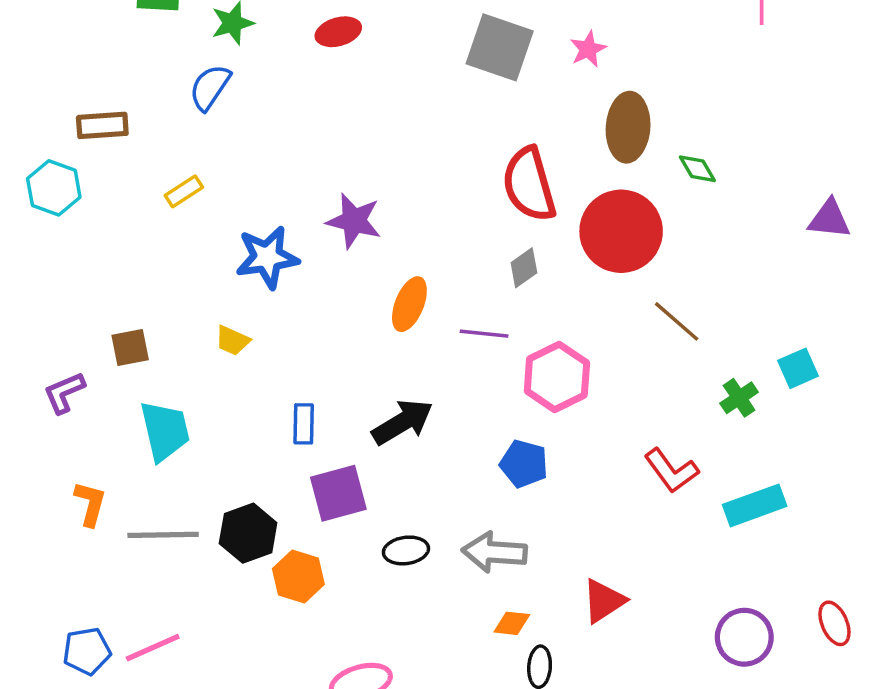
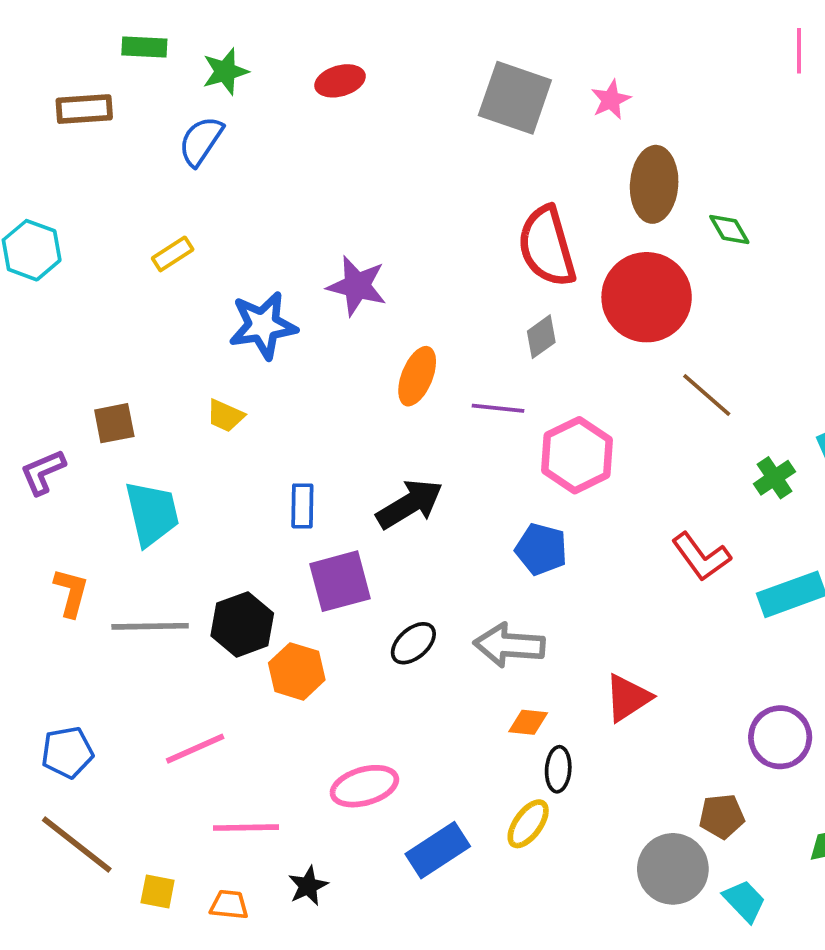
brown rectangle: (102, 125) -> (84, 109), moved
black ellipse: (406, 550) -> (413, 643), turned -33
pink line: (153, 648) -> (195, 749), moved

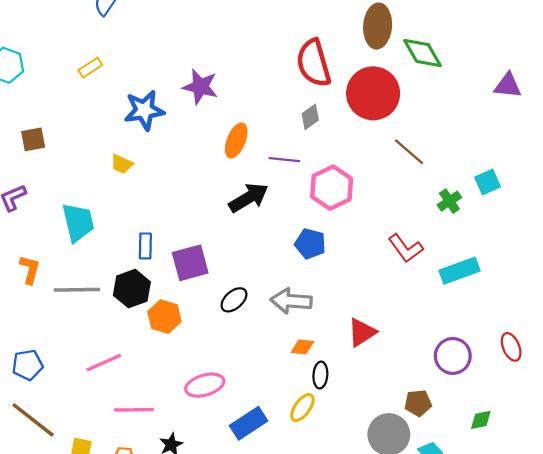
green diamond: (729, 229) -> (422, 53), size x1.6
brown square: (114, 423) -> (33, 139), moved
black arrow: (410, 504) -> (249, 198), moved
blue rectangle: (302, 506) -> (145, 246), moved

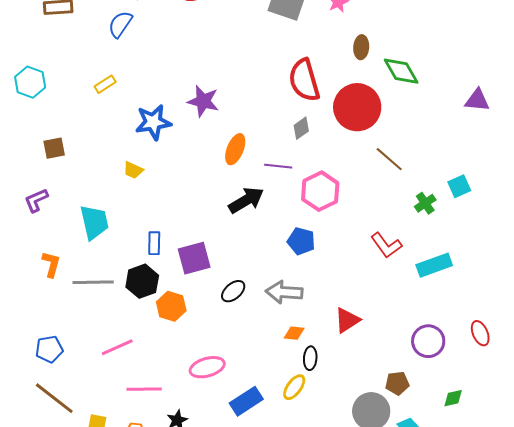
brown ellipse: (378, 26) -> (361, 47), size x0.6

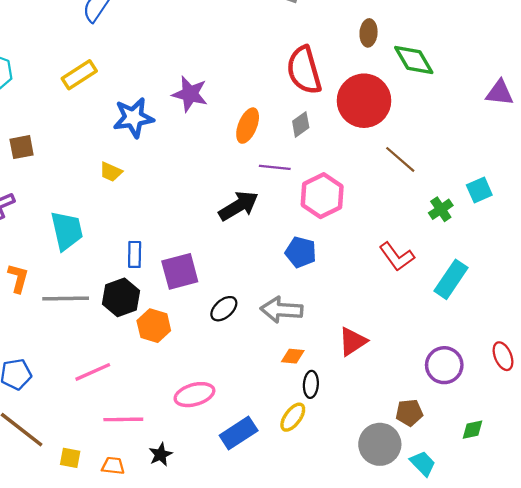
yellow rectangle: (105, 84) -> (79, 75), size x1.4
orange ellipse: (235, 149) -> (248, 126), moved
cyan rectangle: (434, 265) -> (451, 279), turned -36

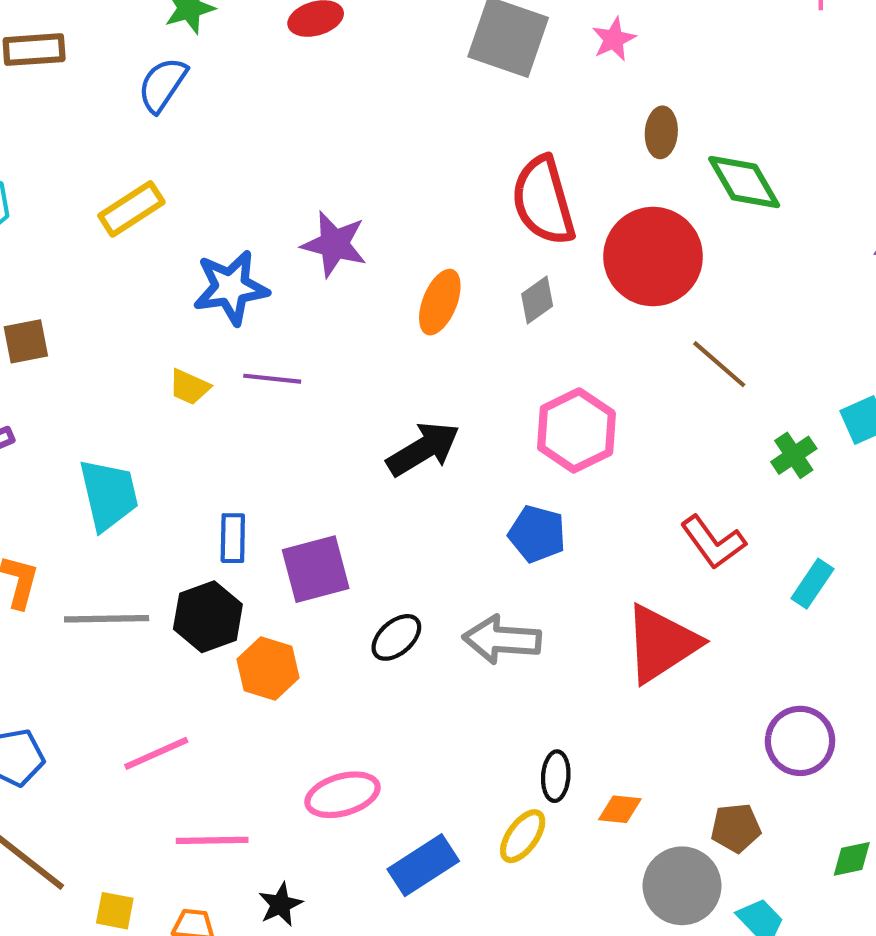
purple line: (275, 167) -> (272, 379), moved
cyan rectangle: (451, 279) -> (812, 584), size x0.7
red triangle: (353, 341) -> (661, 644), moved, size x1.5
orange diamond: (293, 356) -> (620, 809), moved

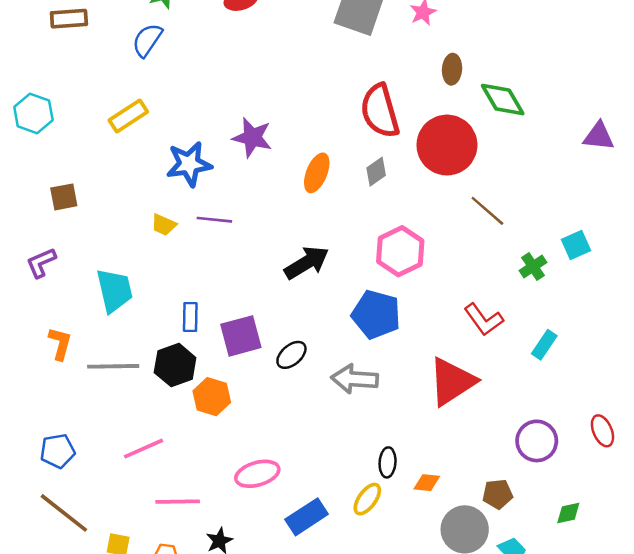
blue pentagon: (537, 534) -> (376, 314), size x1.4
black ellipse: (396, 637) -> (291, 355), moved

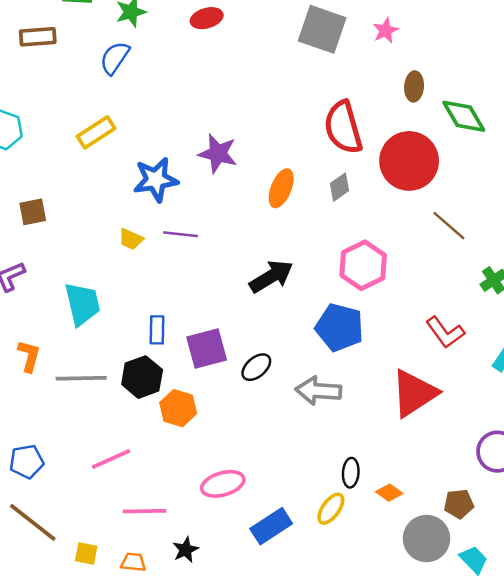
orange diamond: (427, 483) -> (389, 493), turned 30

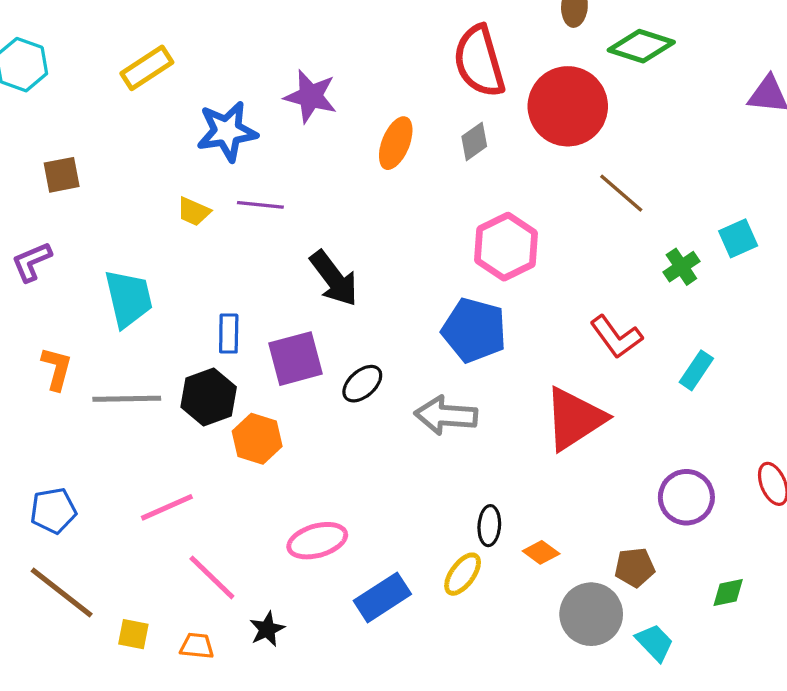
green diamond: (464, 116) -> (641, 46), turned -42
black arrow: (271, 276) -> (334, 278), moved, turned 84
pink line: (145, 511) -> (212, 577), turned 45

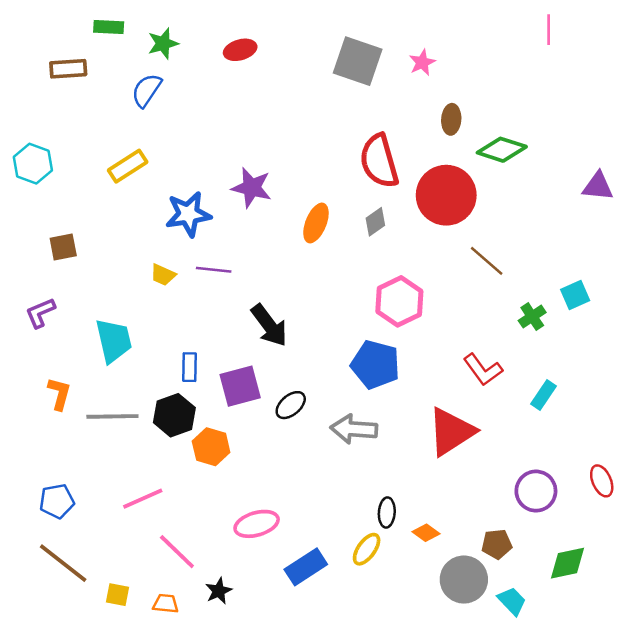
green diamond: (728, 592) -> (568, 563), size x1.5

